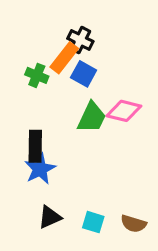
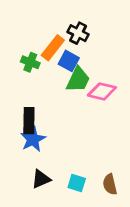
black cross: (80, 40) -> (78, 33), moved
green trapezoid: (92, 117) -> (78, 80), moved
brown semicircle: (134, 224) -> (110, 184), turned 60

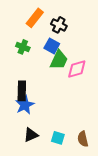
orange rectangle: (53, 48) -> (35, 18), moved
pink diamond: (102, 91) -> (77, 69), turned -30

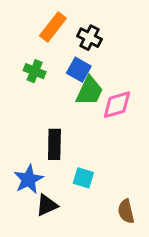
black rectangle: (22, 91) -> (54, 144), moved
blue star: (25, 105) -> (29, 179), moved
cyan square: (58, 138) -> (83, 178), moved

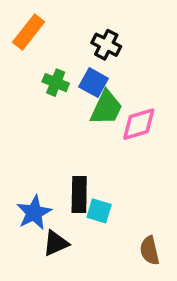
orange rectangle: (53, 27) -> (29, 32), moved
green cross: (35, 71) -> (56, 83), moved
black rectangle: (54, 144) -> (79, 195), moved

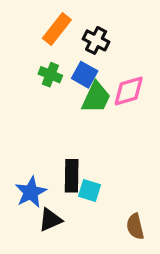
orange rectangle: (29, 32) -> (57, 29), moved
pink diamond: (139, 124) -> (129, 91), moved

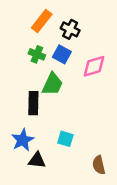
green trapezoid: (96, 98) -> (52, 84), moved
black rectangle: (72, 176) -> (33, 103), moved
black triangle: (50, 220) -> (37, 160), turned 30

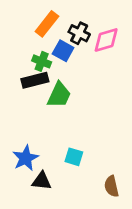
blue square: (62, 54) -> (63, 51), moved
pink diamond: (94, 66) -> (106, 40), moved
black rectangle: (33, 103) -> (35, 80), moved, turned 75

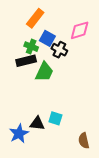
black cross: (79, 33) -> (59, 50), moved
blue star: (25, 158) -> (19, 134), moved
black triangle: (42, 181) -> (37, 123), moved

